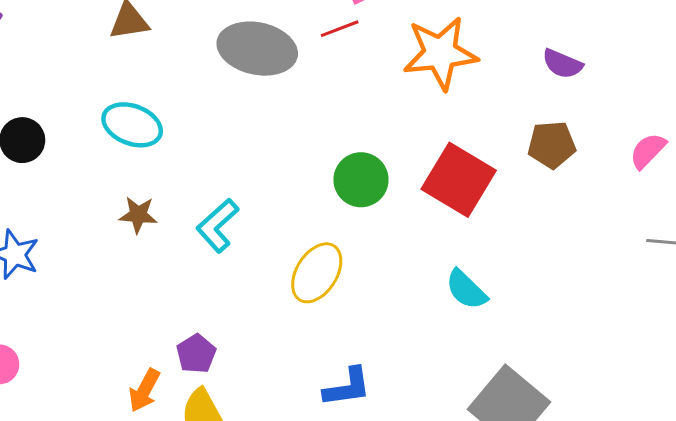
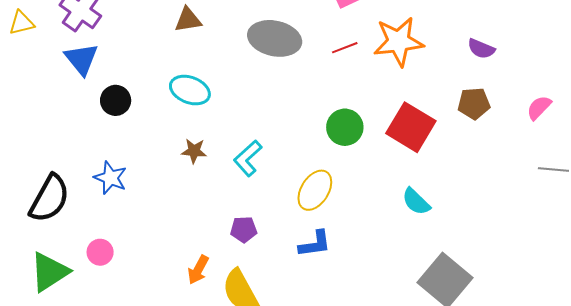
red line: (340, 29) -> (345, 48), moved
purple pentagon: (196, 354) -> (244, 229), moved, turned 30
blue L-shape: (347, 387) -> (315, 244), moved

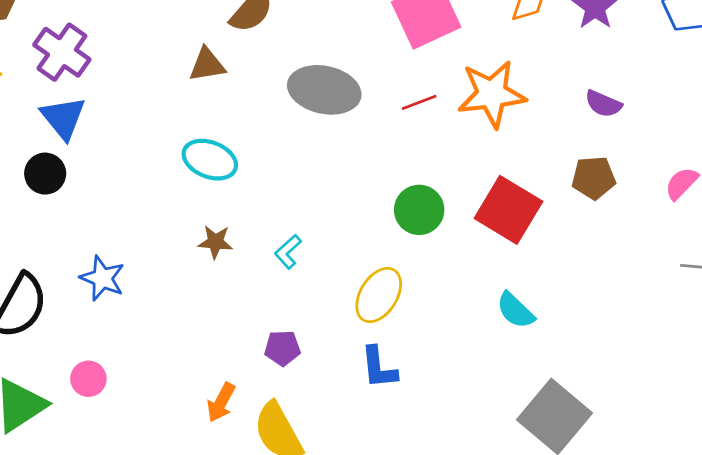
black circle: (116, 100) -> (45, 174), moved
cyan L-shape: (248, 158) -> (288, 252), size x0.7
blue L-shape: (315, 244) -> (379, 368), turned 92

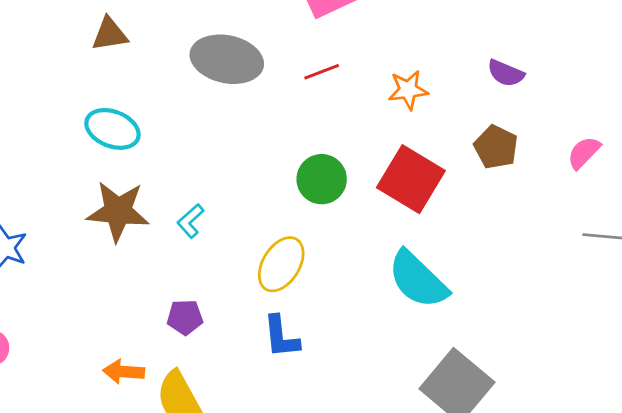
orange star: (492, 94) -> (408, 90), moved, size x0.6
brown pentagon: (594, 178) -> (496, 147), turned 30
brown star: (215, 242) -> (118, 211), size x1.8
cyan semicircle: (515, 310) -> (418, 280), size x1.6
orange arrow: (221, 402) -> (124, 372), turned 66

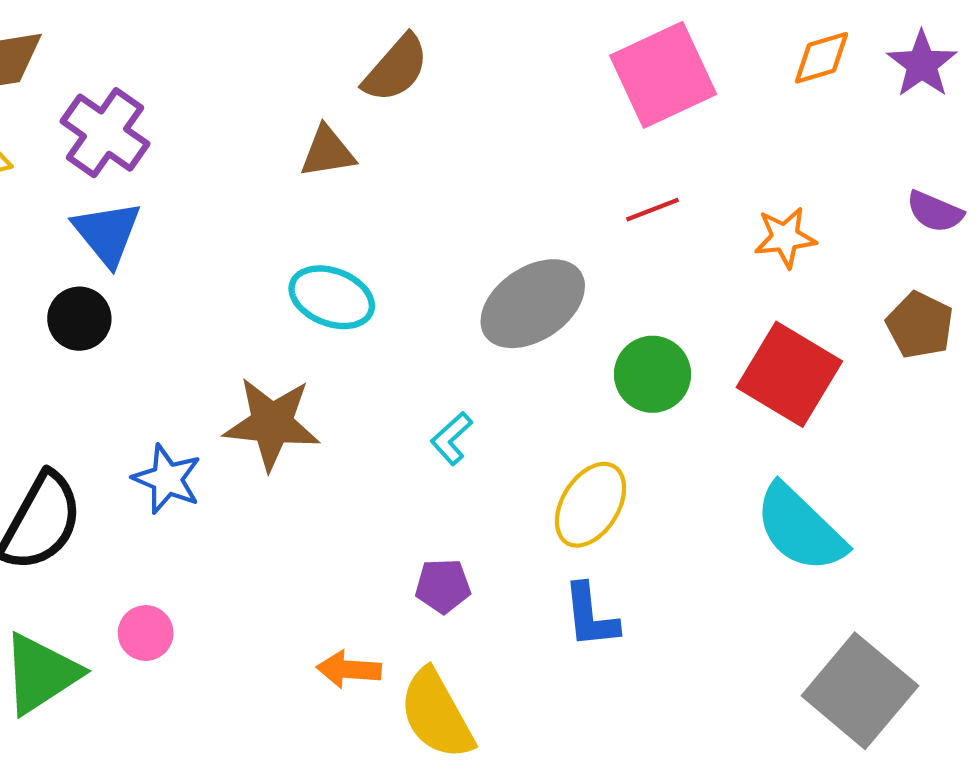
gray ellipse: (227, 59) -> (533, 304), moved, turned -46
brown star: (118, 211) -> (272, 423), moved

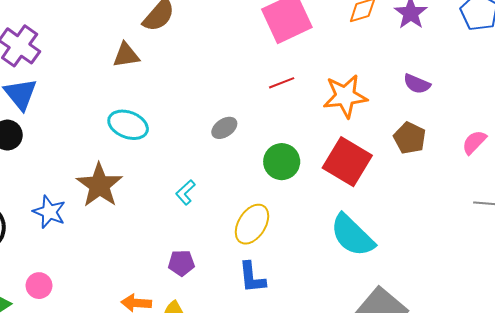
orange star: (785, 237) -> (345, 96), size x1.5
gray ellipse: (533, 304) -> (224, 128), size x0.5
brown star: (272, 423) -> (99, 185), turned 30

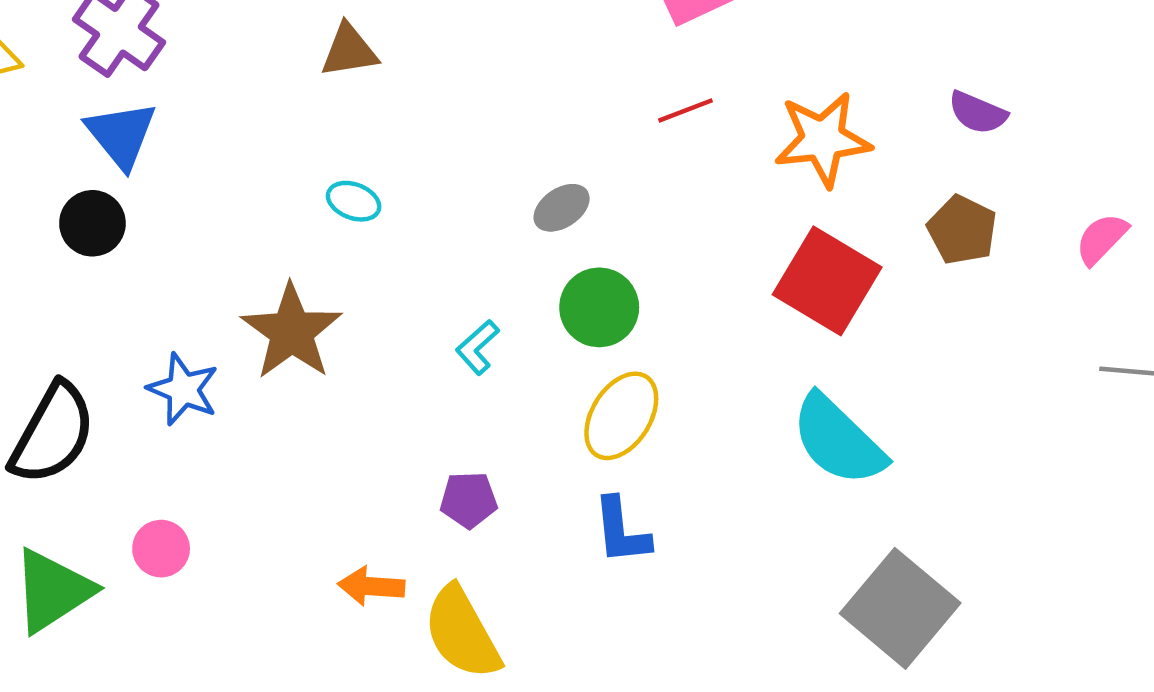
cyan ellipse: (128, 125) -> (354, 201), size x0.6
green circle: (282, 162) -> (599, 307), moved

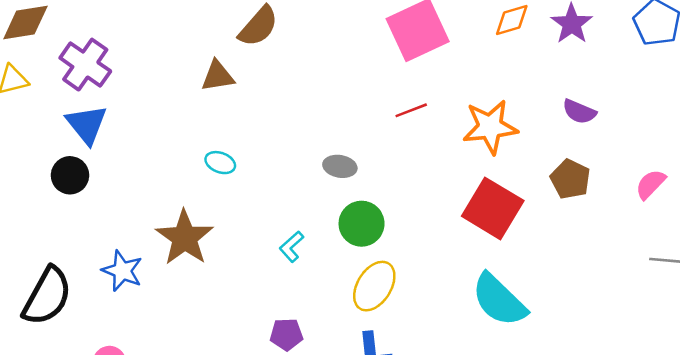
gray ellipse: (562, 208) -> (340, 166), turned 44

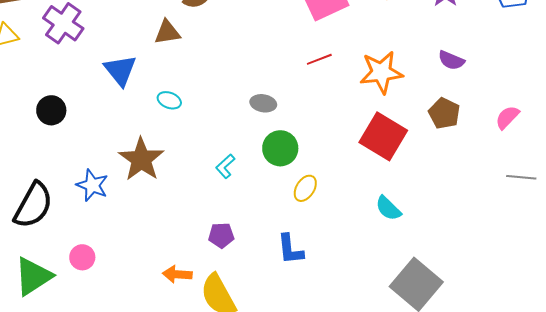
blue triangle: (87, 124) -> (120, 70), moved
yellow ellipse: (374, 286) -> (305, 188), moved, size x0.7
cyan semicircle: (499, 300) -> (388, 208), size x0.6

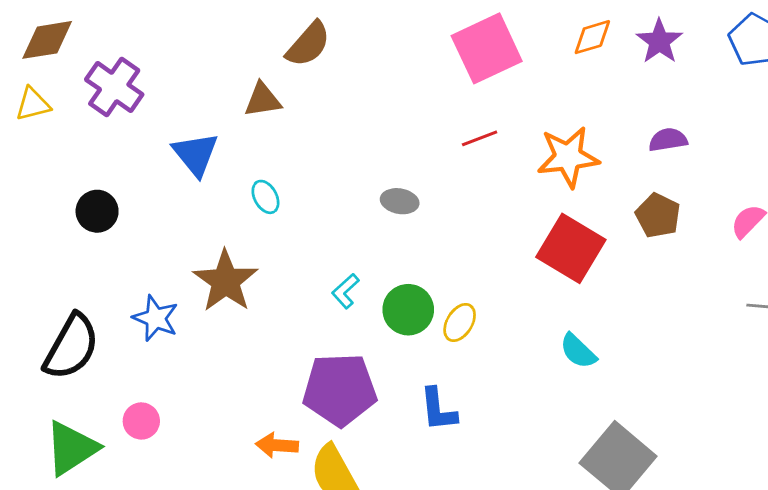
purple semicircle: (451, 60) -> (668, 140), turned 148
cyan ellipse: (169, 100) -> (265, 197), turned 40
green circle: (280, 148) -> (408, 310), moved
purple pentagon: (221, 235) -> (340, 390), size x2.0

